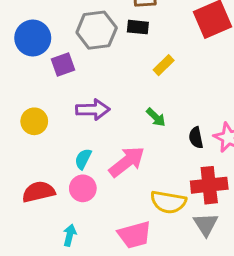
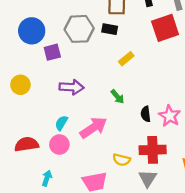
yellow circle: (34, 121) -> (20, 85), moved
yellow semicircle: (168, 202) -> (122, 160), size x0.7

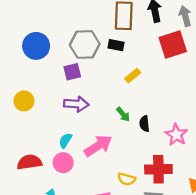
purple square: (52, 52) -> (72, 72), moved
black semicircle: (146, 114) -> (144, 124), moved

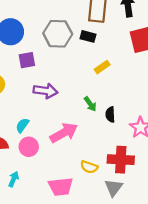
purple square: (72, 72) -> (27, 60), moved
cyan semicircle: (65, 141) -> (22, 125), moved

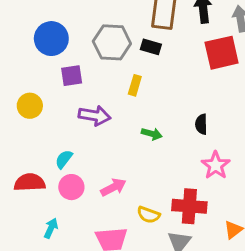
yellow rectangle: (102, 67) -> (135, 85), moved, turned -40
green arrow: (90, 104) -> (152, 134), turned -40
black semicircle: (110, 114) -> (201, 124), moved
pink arrow: (64, 133) -> (113, 187), moved, size x0.7

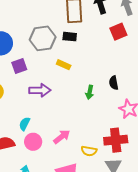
red square: (222, 53) -> (118, 32), size x0.7
yellow rectangle: (135, 85) -> (64, 65), turned -72
green arrow: (152, 134) -> (90, 92), moved, turned 96

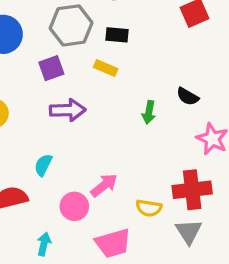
black rectangle: (70, 37) -> (117, 35), moved
purple square: (19, 66) -> (51, 68), moved
black semicircle: (114, 83) -> (188, 96), turned -48
pink circle: (33, 142) -> (74, 206), moved

